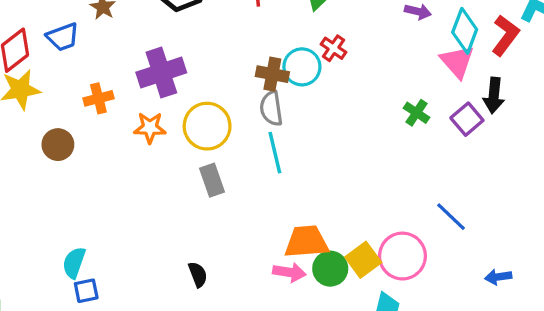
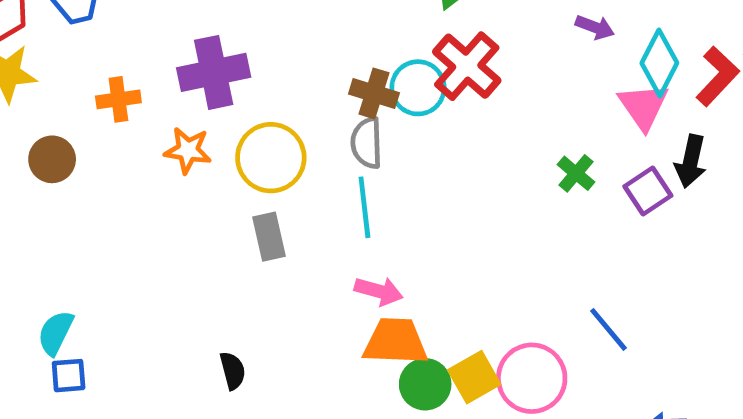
red cross: (334, 48) -> (467, 66), size x1.8
pink arrow: (289, 272) -> (379, 291), moved

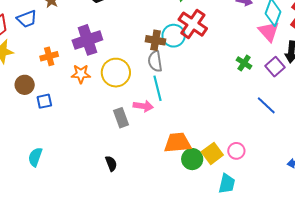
gray rectangle: (269, 237) -> (121, 118), moved
pink arrow: (379, 291) -> (143, 106), moved
blue line: (608, 329) -> (266, 105), moved
blue square: (69, 376) -> (44, 101), moved
pink circle: (532, 378) -> (236, 151), size x0.6

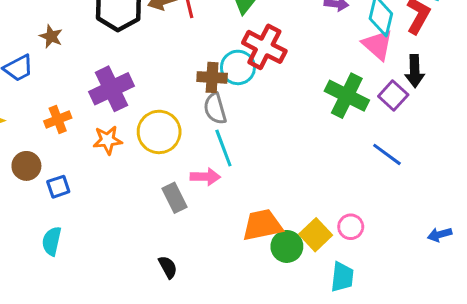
green cross: (244, 63) -> (347, 96), size x1.8
cyan semicircle: (35, 157) -> (52, 241), moved

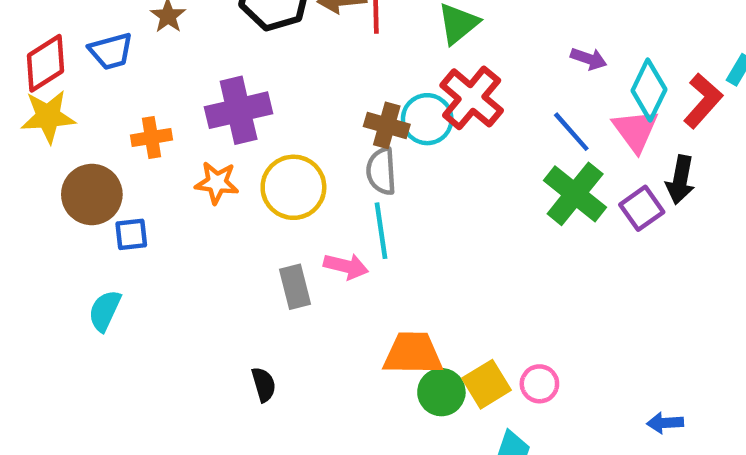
blue line: (387, 154) -> (571, 132), moved
brown circle: (26, 166) -> (92, 194), size x1.4

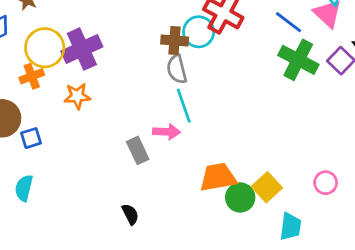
yellow circle: (293, 187) -> (45, 48), moved
pink circle: (539, 384) -> (326, 183), moved

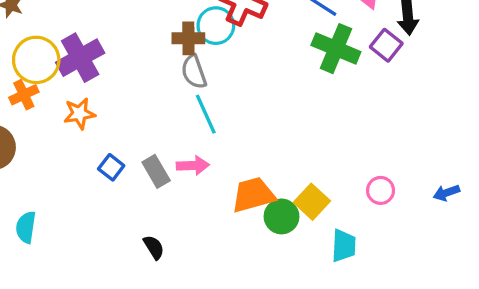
pink arrow: (166, 132) -> (193, 165), moved
blue square: (31, 138) -> (111, 167), moved, turned -30

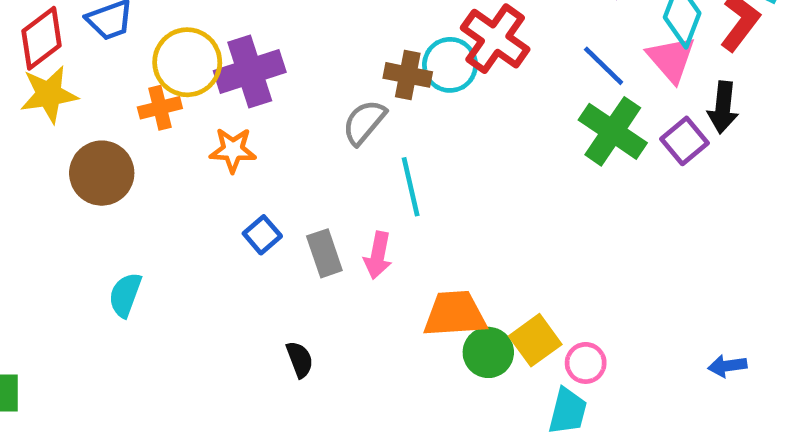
gray semicircle: (194, 72) -> (364, 122), moved, turned 48
pink arrow: (193, 165) -> (378, 255), turned 92
pink circle: (381, 190) -> (586, 363), moved

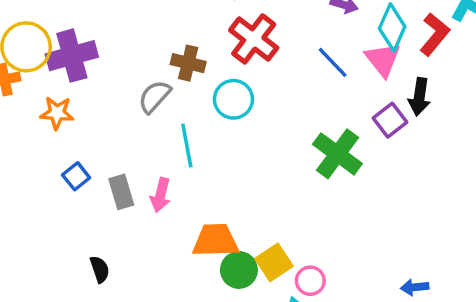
cyan circle: (450, 65) -> (233, 99), moved
green cross: (613, 131) -> (337, 154), moved

